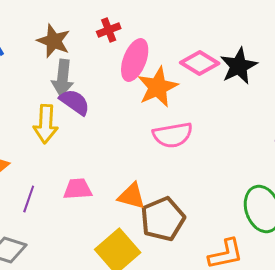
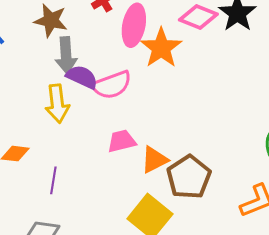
pink semicircle: (173, 135) -> (112, 85), moved
pink trapezoid: (78, 189) -> (122, 141), moved
orange triangle: (132, 196) -> (154, 160), turned -32

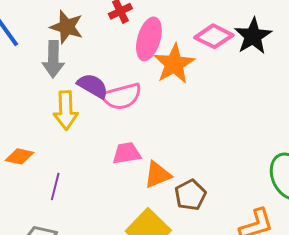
gray arrow: (66, 55) -> (53, 59), moved
brown pentagon: (189, 177) -> (190, 195), size x0.7

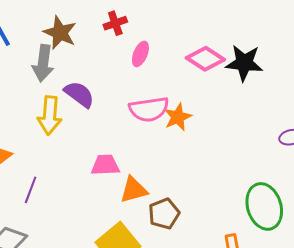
black star: (253, 36) -> (244, 63), turned 30
pink ellipse: (149, 39) -> (140, 54), size x0.6
orange star: (174, 64) -> (178, 117), moved, size x0.7
pink semicircle: (122, 96) -> (149, 109), moved

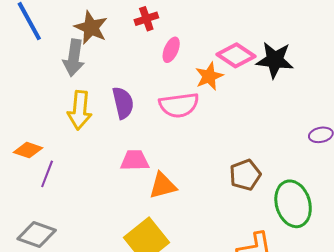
purple semicircle: (79, 94) -> (123, 103), moved, turned 40
orange star: (178, 117) -> (209, 76), moved
purple line: (31, 190) -> (47, 174), moved
brown pentagon: (164, 214) -> (245, 175), moved

